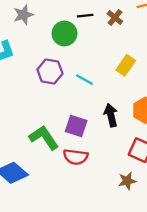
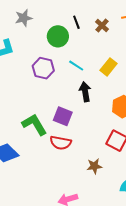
black line: (85, 16) -> (76, 22), turned 72
cyan line: (84, 80) -> (76, 66), moved
black arrow: (111, 115) -> (85, 92), moved
brown star: (127, 181) -> (94, 166), moved

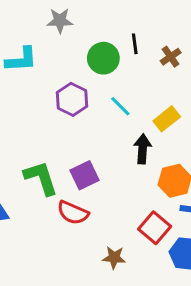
black arrow: (85, 92) -> (142, 149), moved
purple square: (63, 116) -> (84, 175), turned 30

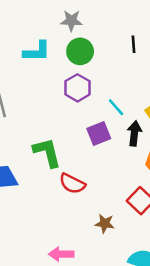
green circle: (103, 58) -> (80, 51), moved
cyan line: (120, 106) -> (116, 107), moved
purple square: (84, 175) -> (99, 134), moved

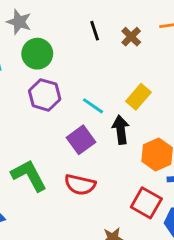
gray star: (71, 21) -> (19, 22), turned 30
red semicircle: (72, 184) -> (80, 185), moved

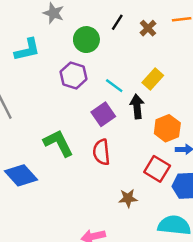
black line: (95, 31) -> (117, 22), turned 49
green circle: (37, 54) -> (86, 40), moved
red semicircle: (80, 185) -> (101, 152), turned 70

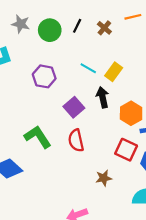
green circle: (86, 40) -> (50, 30), moved
cyan line: (114, 86) -> (88, 68), moved

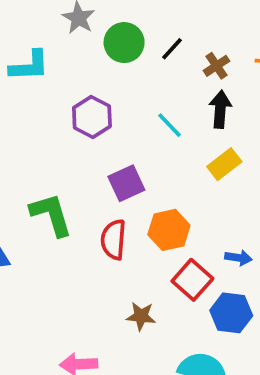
yellow rectangle: (114, 72) -> (224, 164), moved
black arrow: (103, 97) -> (220, 109), moved
orange hexagon: (131, 113) -> (169, 230), moved

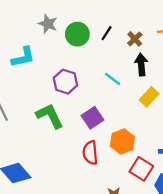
green L-shape: (51, 215) -> (50, 116), moved

